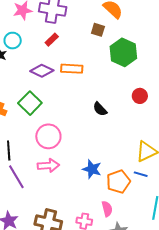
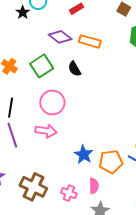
black semicircle: (100, 109) -> (74, 69), moved
blue star: (92, 169) -> (84, 154), moved

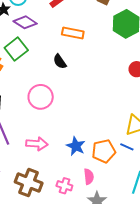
purple diamond: (60, 37) -> (25, 22), moved
green square: (42, 66) -> (16, 49), moved
pink arrow: (46, 131) -> (37, 144), moved

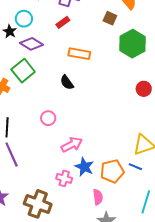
pink circle: (41, 97) -> (48, 118), size x0.6
pink arrow: (37, 144) -> (72, 145), moved, turned -30
pink cross: (64, 186) -> (64, 178), moved

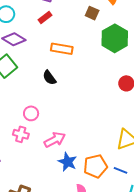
blue line: (135, 167) -> (120, 170), moved
pink cross: (64, 178) -> (21, 134), moved

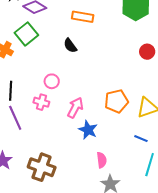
pink arrow: (55, 140) -> (75, 108), turned -35
orange pentagon: (95, 166) -> (116, 101), moved

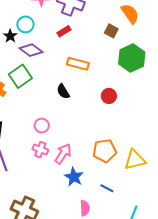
red circle: (147, 52) -> (109, 96), moved
pink cross: (41, 102) -> (40, 150), moved
blue line: (141, 139) -> (107, 188), moved

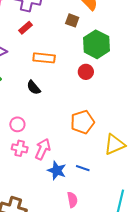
red circle: (109, 96) -> (86, 72), moved
orange pentagon: (105, 151) -> (82, 122), moved
blue line: (107, 188) -> (83, 168), moved

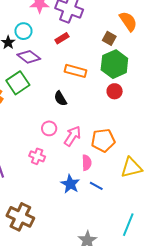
green hexagon: (96, 44) -> (114, 64), moved
pink circle: (17, 124) -> (49, 128), moved
pink arrow: (43, 149) -> (72, 136), moved
pink semicircle: (72, 200) -> (87, 163), moved

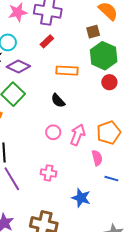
brown square: (109, 38) -> (93, 32), turned -32
pink cross: (37, 156) -> (48, 173), moved
blue star: (70, 184) -> (81, 198), moved

